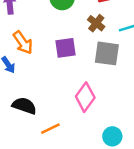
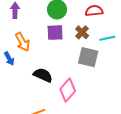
purple square: (65, 48) -> (55, 33), moved
black semicircle: (24, 106) -> (43, 75), moved

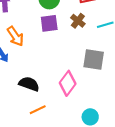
gray square: (88, 57) -> (94, 60), moved
black semicircle: (43, 75) -> (29, 84), moved

